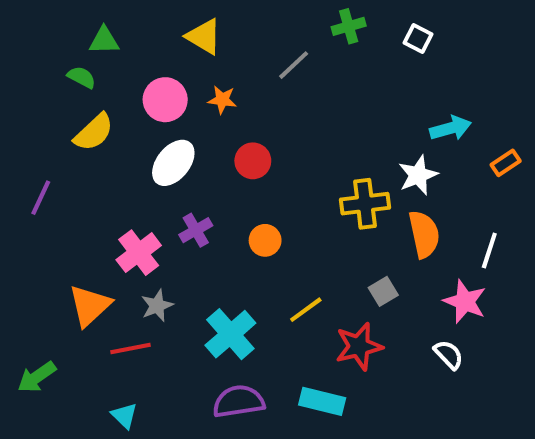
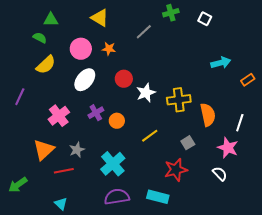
white star: (418, 175) -> (146, 93), moved
orange circle: (265, 240) -> (117, 121), moved
pink cross: (139, 253) -> (59, 116), moved
yellow line: (306, 310) -> (150, 136), moved

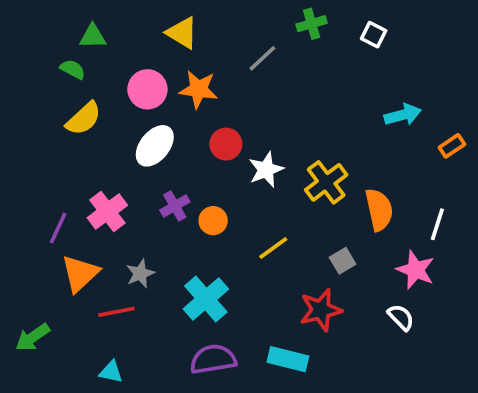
orange star: (109, 49) -> (199, 89), size x1.5
purple line: (20, 97) -> (58, 228), moved
yellow cross: (179, 100) -> (326, 182), turned -30
cyan triangle: (61, 204) -> (111, 372), turned -32

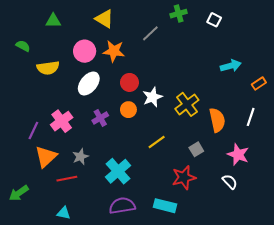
green semicircle: (73, 69) -> (23, 46), moved
yellow semicircle: (84, 119) -> (48, 68), turned 35
orange circle: (213, 221) -> (128, 110), moved
white line: (437, 224) -> (251, 117), moved

